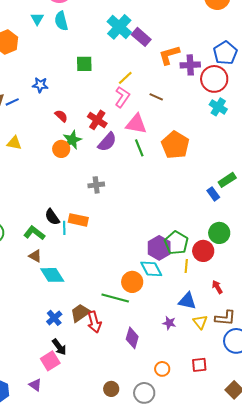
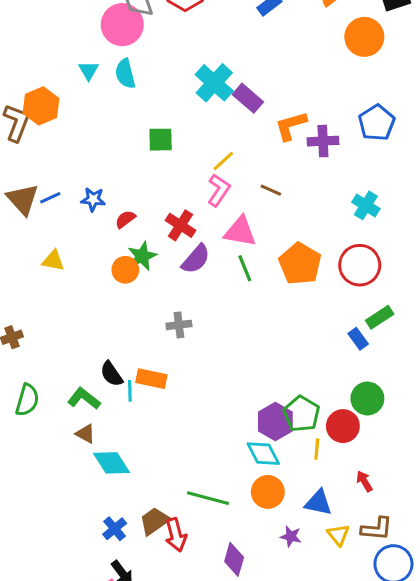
red circle: (214, 79) -> (360, 265), moved
blue star: (40, 85) -> (93, 199), moved
red semicircle: (61, 116) -> (125, 219), turned -80
orange circle: (132, 282) -> (268, 492), moved

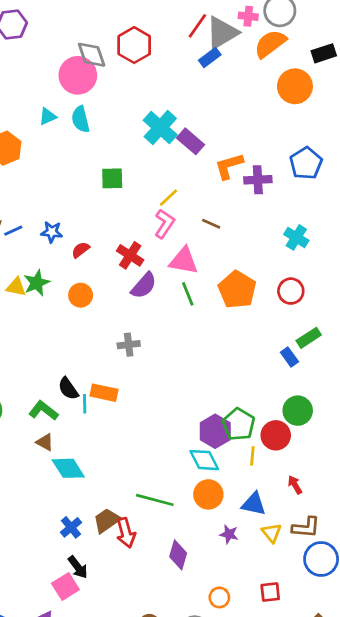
cyan triangle: (89, 71) -> (48, 117), turned 36
green star: (142, 256) -> (37, 283), moved
red circle: (360, 265) -> (291, 291), size x0.7

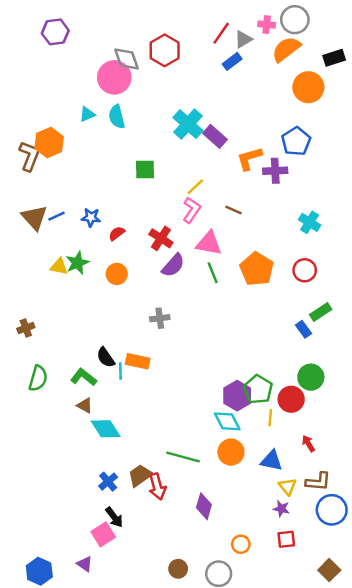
gray triangle: (222, 33) -> (243, 39), size x0.6
blue pentagon: (306, 163) -> (296, 141), moved
purple star: (229, 534) -> (281, 509), moved

